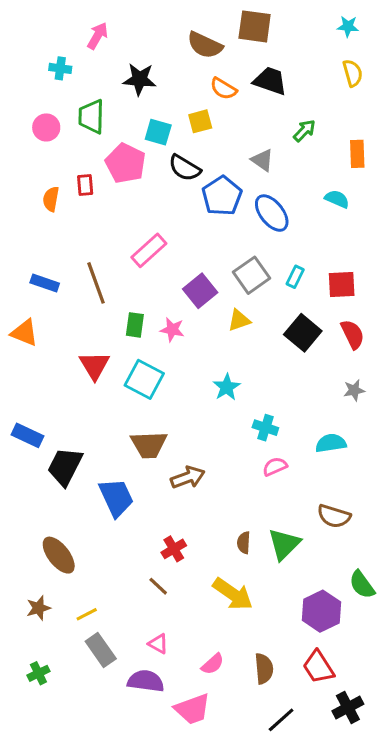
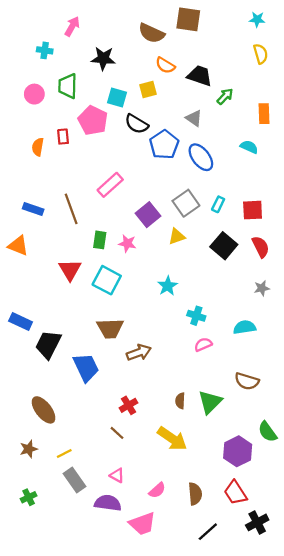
black trapezoid: (270, 81) -> (200, 76), moved

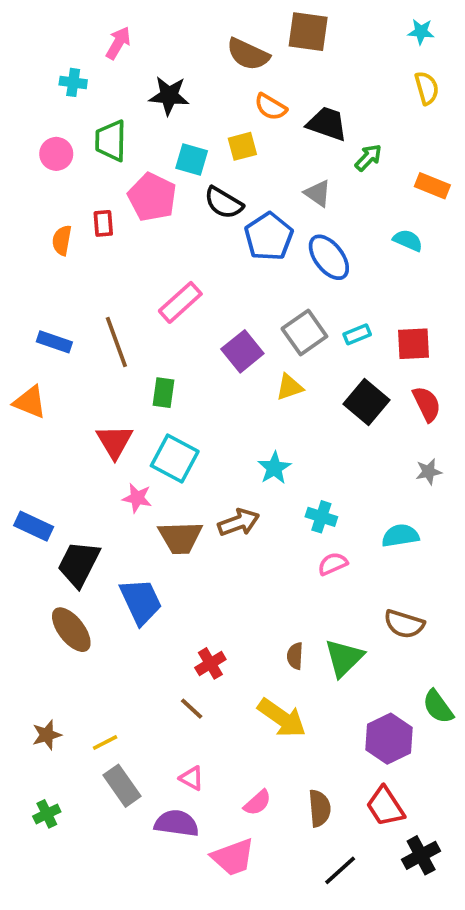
orange rectangle: (264, 114) -> (432, 186), turned -66
cyan rectangle: (218, 204) -> (357, 334), turned 42
pink star: (127, 243) -> (137, 498), moved
brown arrow: (139, 352) -> (239, 522), moved
brown ellipse: (44, 410) -> (71, 630), moved

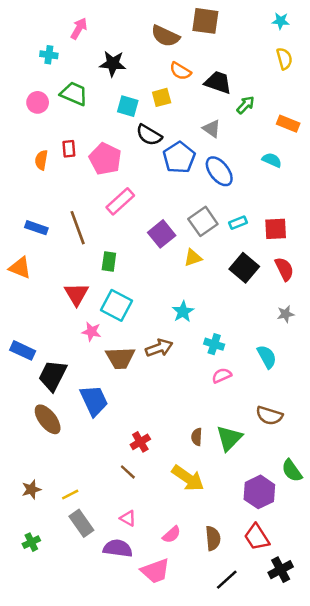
green trapezoid: (111, 141) -> (74, 94), turned 112
pink pentagon: (152, 197) -> (105, 159), moved
cyan semicircle: (400, 536) -> (267, 357), turned 70

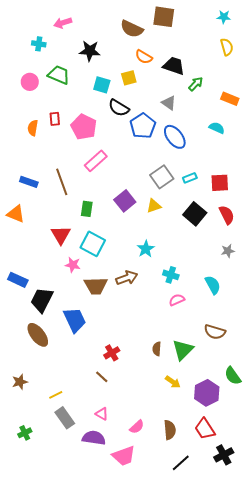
pink arrow: (79, 29) -> (63, 23), turned -138
purple square: (162, 234) -> (125, 201), moved
yellow arrow: (188, 478) -> (173, 382), moved, size x0.6
brown star: (31, 489) -> (20, 382), moved

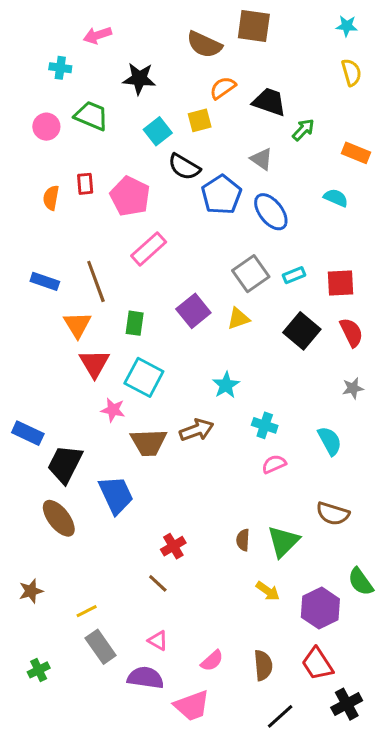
orange semicircle: (144, 57) -> (223, 88), turned 114
cyan square: (102, 85) -> (158, 131), turned 36
orange triangle: (16, 214) -> (77, 325), moved, turned 36

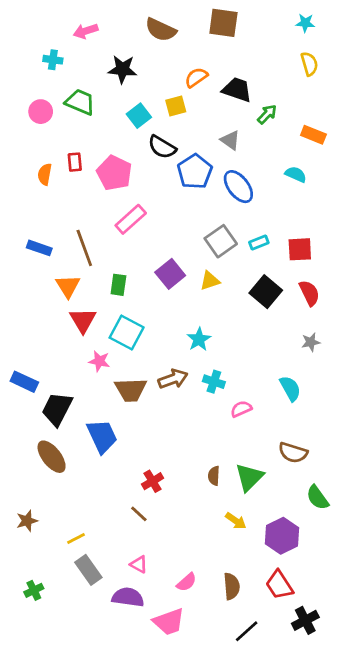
brown semicircle: (204, 45) -> (161, 30), moved
cyan cross: (265, 425) -> (214, 382), moved
green semicircle: (361, 582) -> (318, 498), moved

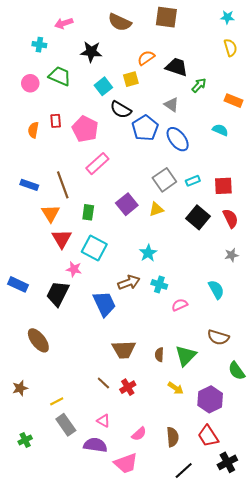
brown trapezoid: (131, 390) -> (124, 350), moved
black trapezoid: (57, 409) -> (58, 294), moved
blue trapezoid: (102, 436) -> (104, 304), moved
red cross: (152, 481) -> (128, 387), moved

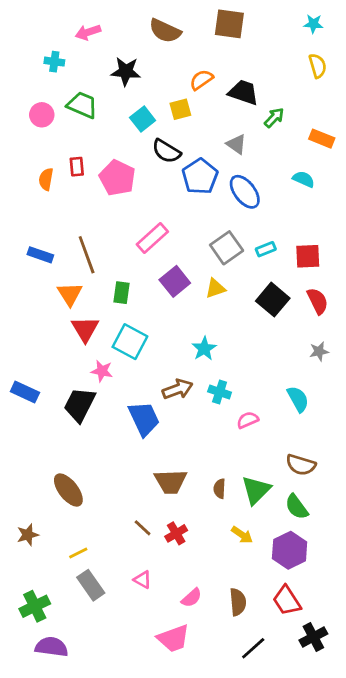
pink rectangle: (97, 164) -> (152, 238), moved
brown ellipse: (38, 340) -> (68, 490), moved
green semicircle: (237, 371) -> (297, 507), moved
green cross: (25, 440) -> (35, 606), size x1.5
purple semicircle: (95, 445) -> (52, 647), moved

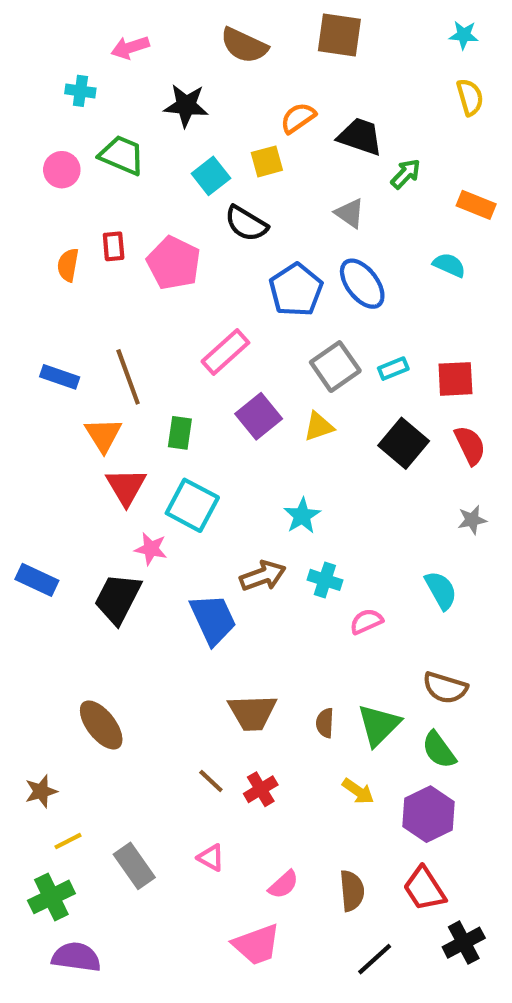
blue pentagon: (200, 176) -> (296, 290), moved
yellow line: (78, 553) -> (68, 841), moved

